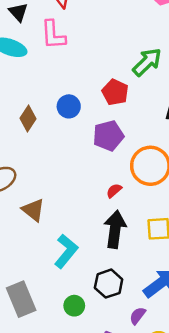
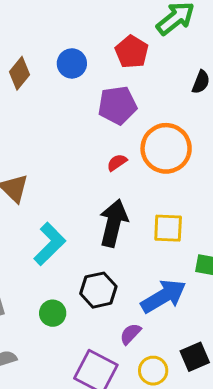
red semicircle: (114, 191) -> (117, 163), moved

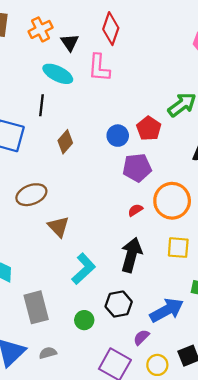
blue circle: (72, 63) -> (118, 136), moved
yellow square: (168, 228) -> (178, 248), moved

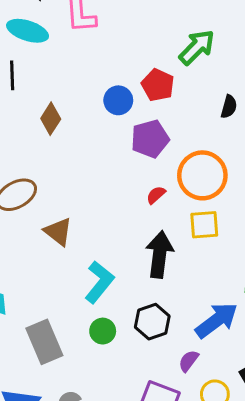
yellow square: (178, 248) -> (204, 225), moved
green circle: (84, 320) -> (103, 331), moved

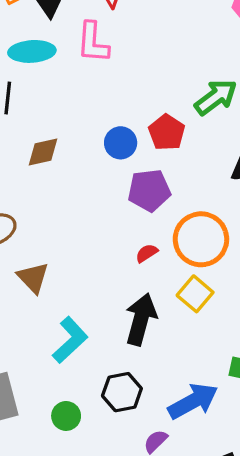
cyan ellipse: (28, 31) -> (32, 51), turned -30
brown diamond: (51, 119) -> (43, 152), turned 36
yellow square: (204, 225) -> (195, 294), turned 36
green circle: (103, 331) -> (66, 416), moved

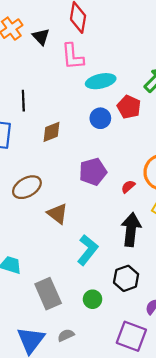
cyan ellipse: (32, 51) -> (101, 81), moved
purple pentagon: (149, 190) -> (93, 172), moved

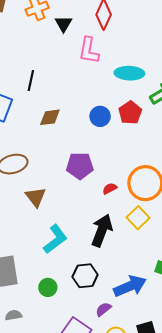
cyan ellipse: (101, 81) -> (129, 73), moved

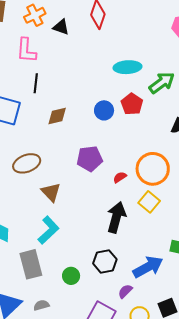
black triangle: (63, 24) -> (61, 27), turned -36
pink L-shape: (89, 50) -> (26, 50), moved
cyan L-shape: (55, 239) -> (48, 230), moved

